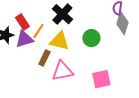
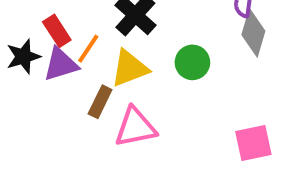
yellow triangle: (59, 41) -> (130, 68), turned -35
pink square: (101, 79) -> (253, 143), moved

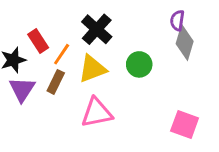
purple triangle: (61, 64) -> (22, 89), moved, turned -40
brown rectangle: (100, 102) -> (56, 82), moved
pink square: (253, 143) -> (185, 124), turned 32

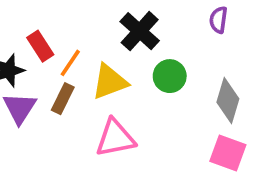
black cross: (97, 29) -> (140, 31), moved
gray diamond: (185, 42) -> (228, 100), moved

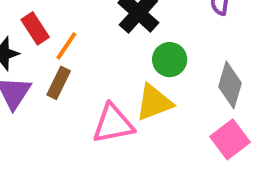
yellow triangle: (110, 82) -> (154, 102), moved
pink square: (228, 153) -> (230, 139), turned 33

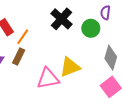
green circle: (170, 60) -> (91, 28), moved

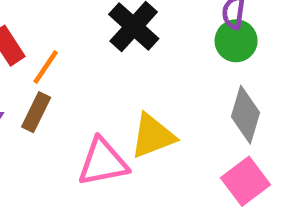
green circle: (91, 28) -> (236, 41), moved

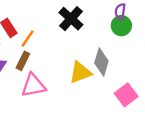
gray diamond: (246, 115) -> (101, 62), moved
pink triangle: (103, 162) -> (33, 85), moved

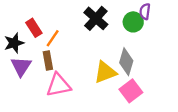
green circle: (121, 26) -> (133, 22), moved
brown rectangle: (23, 61) -> (48, 61), turned -36
pink square: (126, 95) -> (131, 91), moved

